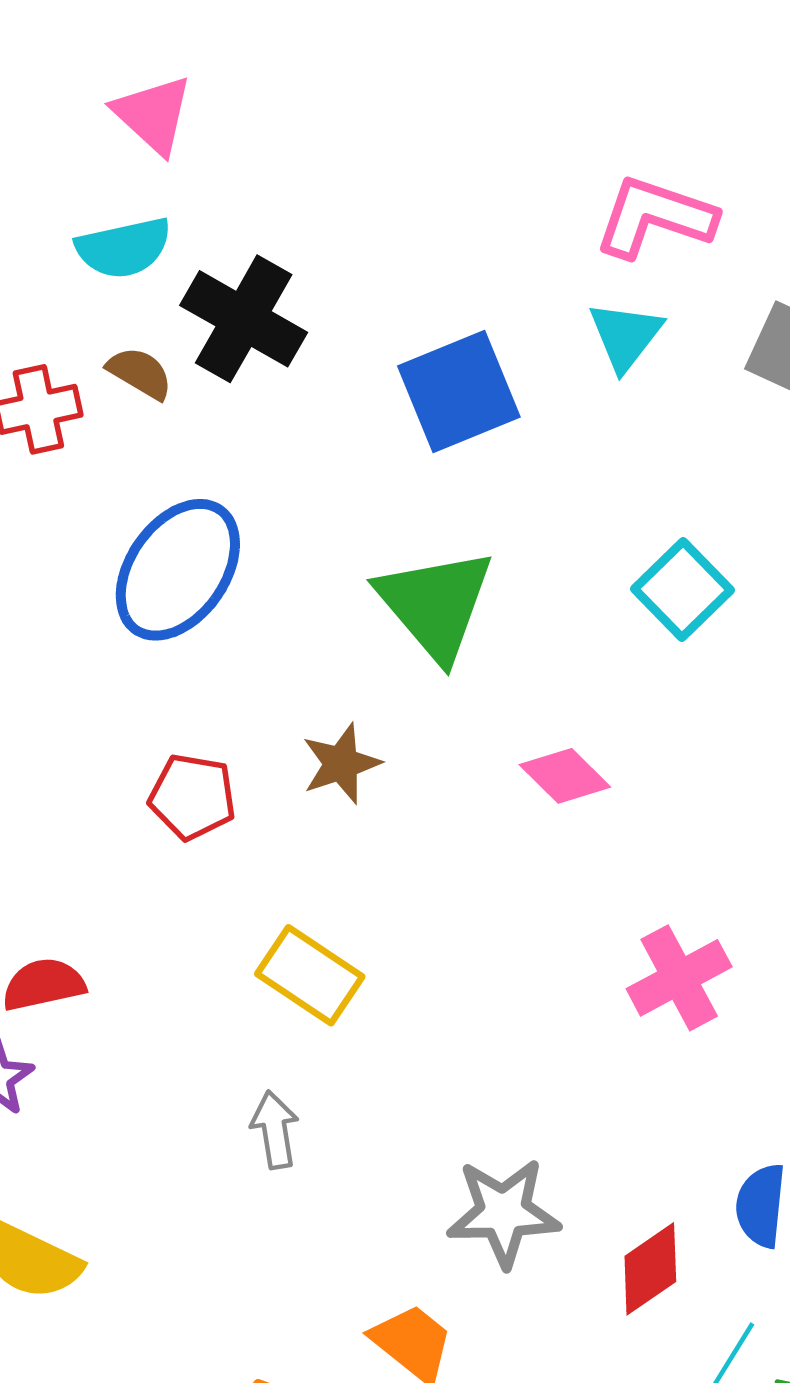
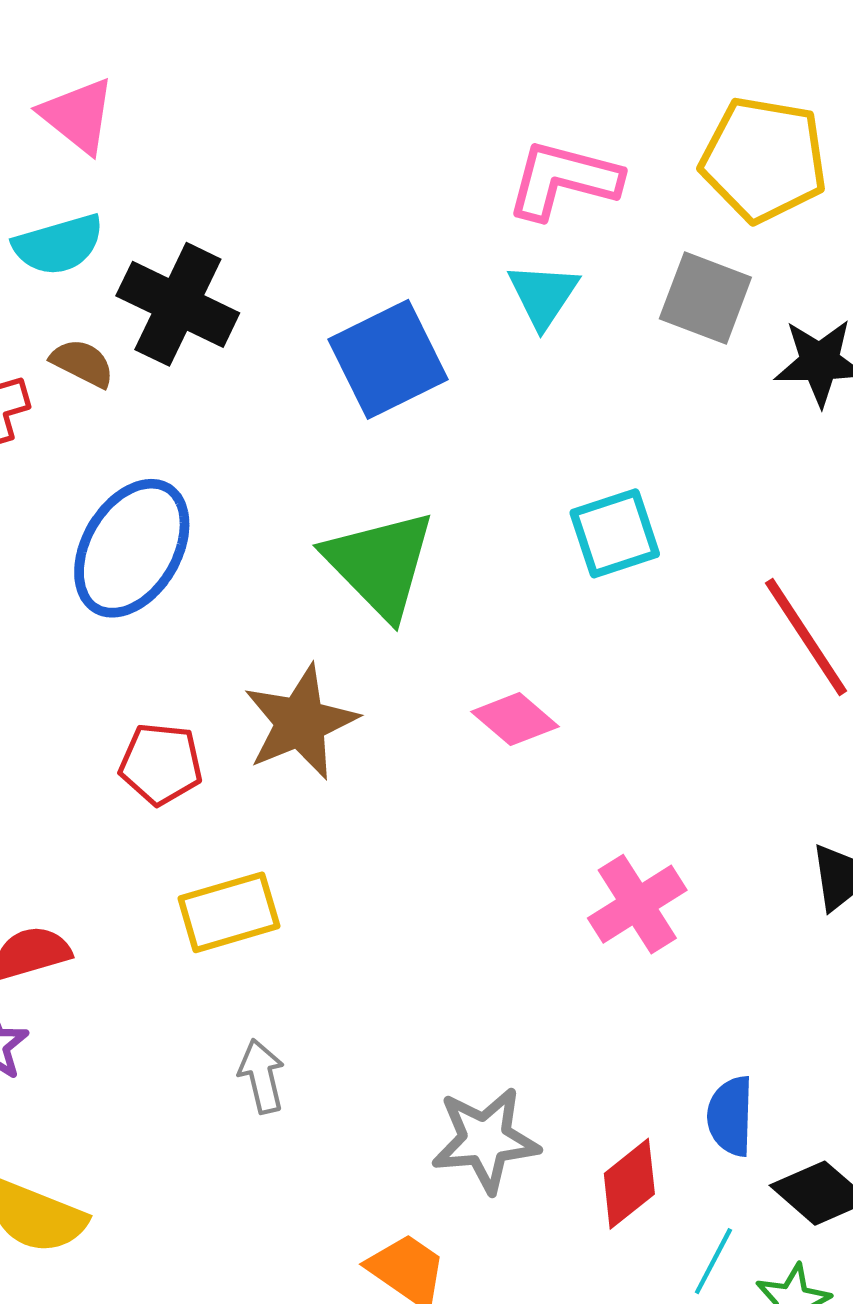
cyan square: (683, 590) -> (615, 533), turned 30
brown star: (341, 764) -> (300, 722), size x1.5
yellow rectangle: (310, 975) -> (229, 912), moved, turned -46

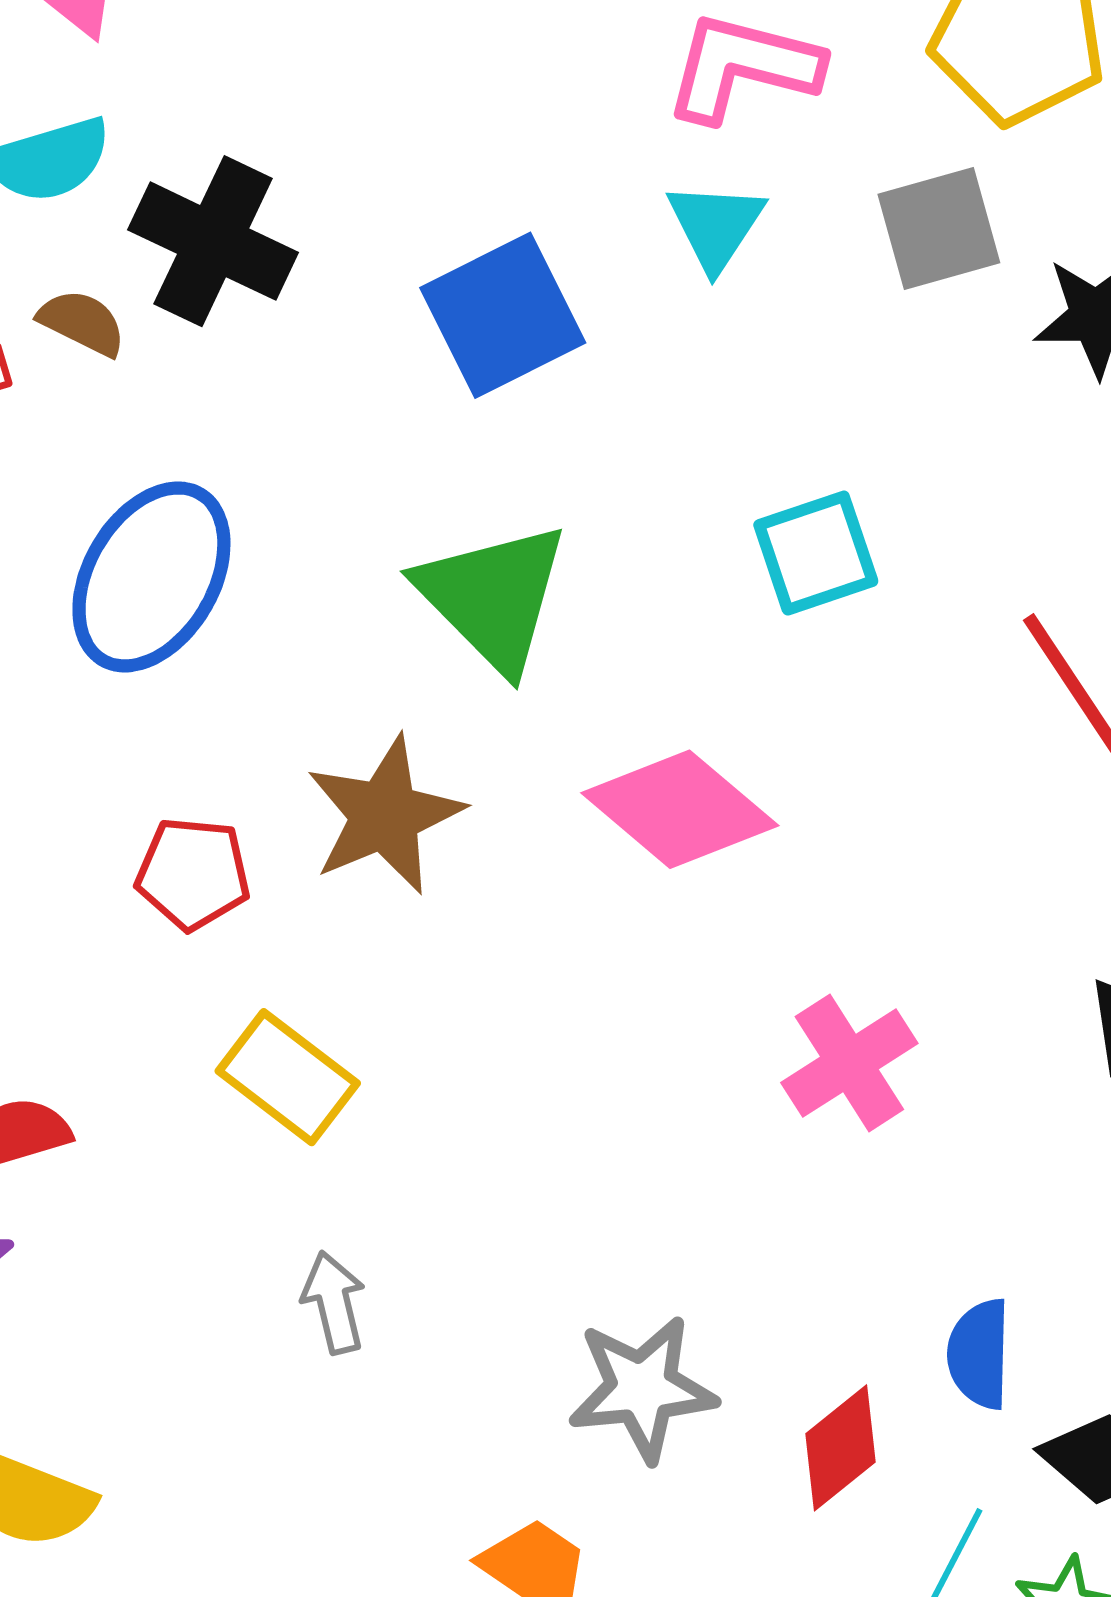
gray square: (705, 298) -> (939, 228), turned -36
pink diamond: (515, 719) -> (680, 809), size x1.6
yellow rectangle: (229, 912) -> (288, 1077), turned 54

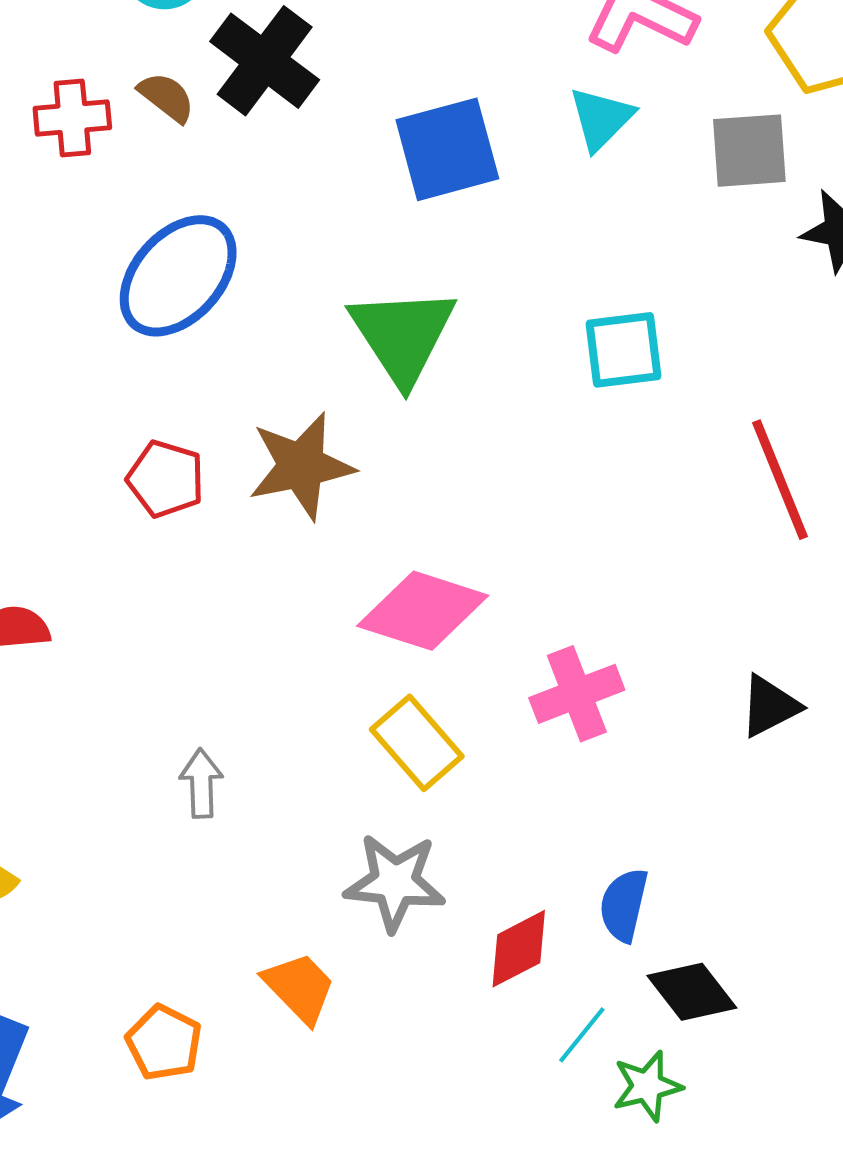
pink diamond: (680, 809) -> (423, 611), moved, turned -34
yellow rectangle: (288, 1077) -> (417, 743), moved

